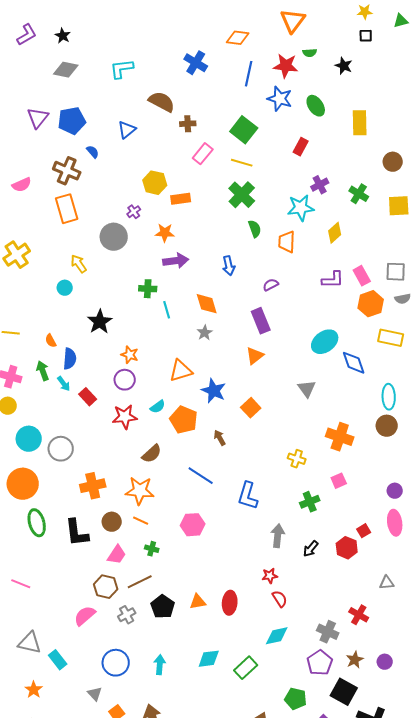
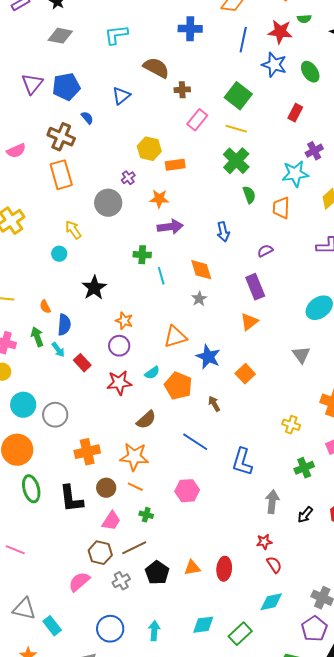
blue cross: (196, 63) -> (190, 29), turned -30

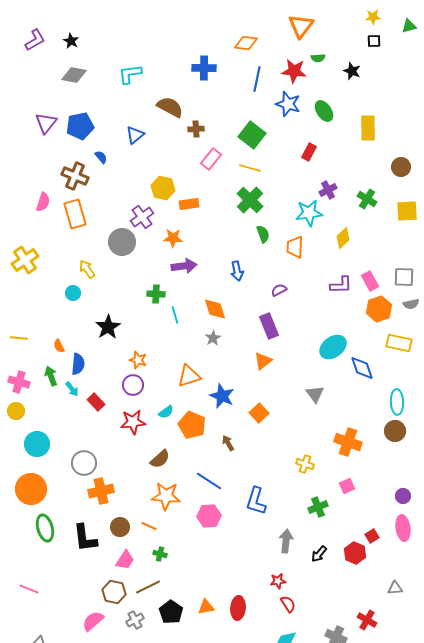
pink semicircle: (16, 151) -> (43, 202), moved, turned -48
purple cross: (128, 178) -> (142, 217), size x1.6
gray circle: (55, 415) -> (84, 463), moved
orange star: (134, 457) -> (166, 496), moved
pink hexagon: (187, 491) -> (209, 516), moved

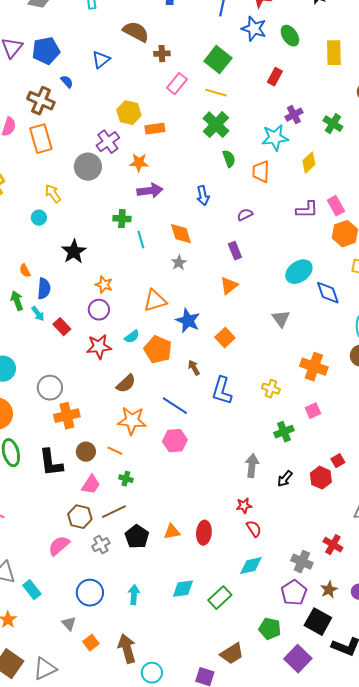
purple rectangle: (269, 326) -> (235, 251), size x0.7
blue L-shape: (256, 501) -> (222, 391), moved

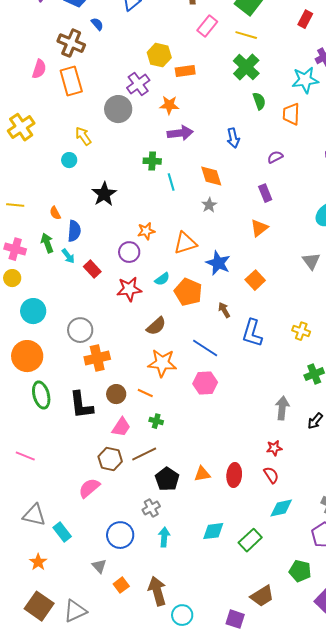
orange star: (104, 285) -> (146, 231), moved, turned -30
red semicircle: (254, 529) -> (271, 475), moved
gray cross: (101, 545) -> (151, 508), moved

